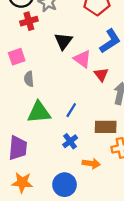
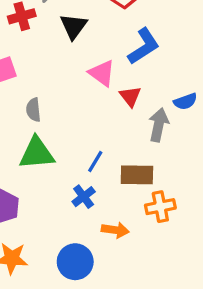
black triangle: (63, 41) -> (73, 26), moved
gray semicircle: (29, 79) -> (33, 110), moved
blue line: (71, 110) -> (95, 162), moved

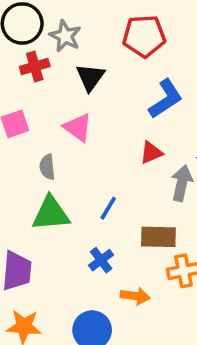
pink triangle: (102, 73) -> (78, 127), moved
red triangle: (130, 96) -> (151, 153), turned 45
blue line: (95, 162) -> (108, 208), moved

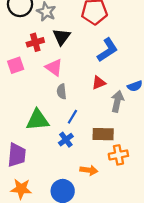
red cross: (35, 67) -> (35, 42), moved
gray semicircle: (47, 167) -> (62, 91), moved
blue cross: (101, 260) -> (66, 140), moved

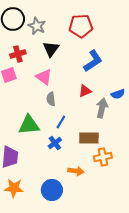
red cross: (35, 42) -> (18, 54), moved

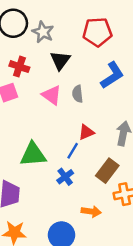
red cross: (18, 54) -> (19, 67), turned 35
red triangle: (85, 91) -> (86, 132), moved
gray semicircle: (51, 99) -> (78, 94), moved
brown rectangle: (89, 138) -> (107, 171), turned -54

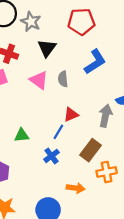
green triangle: (33, 154) -> (22, 135), size x0.6

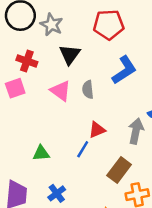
blue cross: (51, 156) -> (57, 193), moved

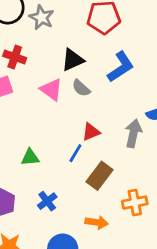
black triangle: (70, 54) -> (73, 60), moved, turned 30
gray semicircle: (88, 90) -> (81, 88), turned -42
brown rectangle: (119, 170) -> (99, 176), moved

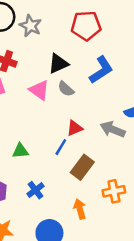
gray arrow: (133, 133) -> (113, 129), turned -80
orange arrow: (97, 222) -> (80, 209), turned -114

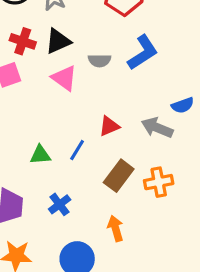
black triangle: (58, 64) -> (58, 41), moved
gray semicircle: (66, 89) -> (100, 61), moved, turned -42
blue line: (61, 147) -> (77, 150), moved
orange cross: (114, 191) -> (159, 182), moved

